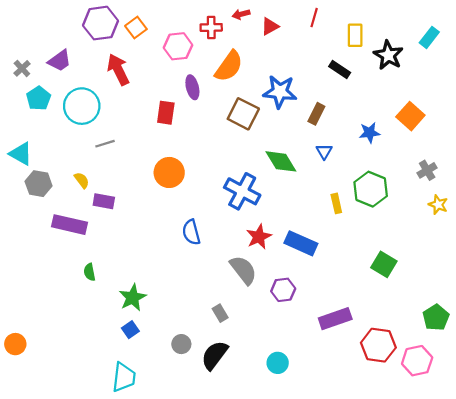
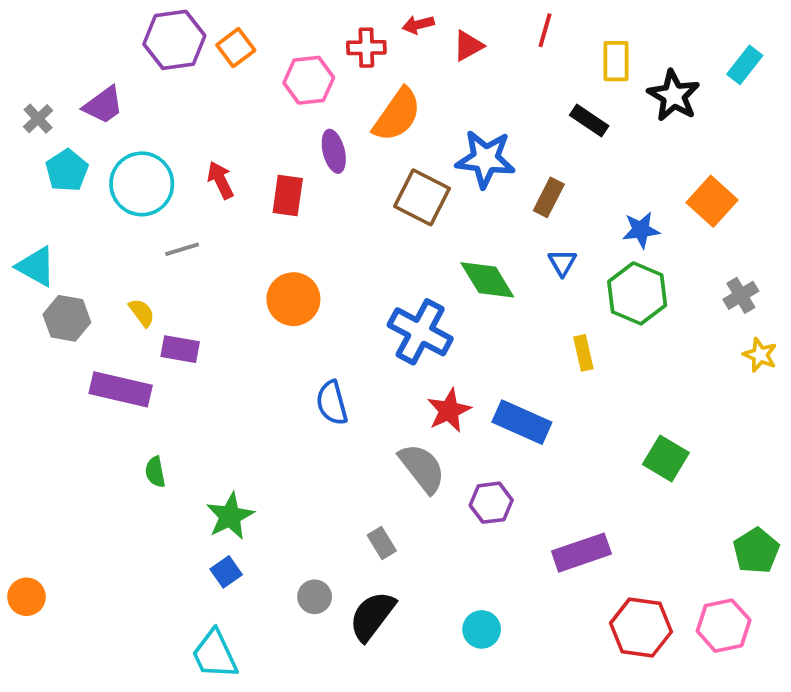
red arrow: (118, 70) -> (220, 180), moved, size x0.7
green hexagon: (371, 189) -> (637, 293), moved
red hexagon: (378, 345) -> (641, 628), moved
cyan trapezoid: (124, 377) -> (215, 654), turned 148

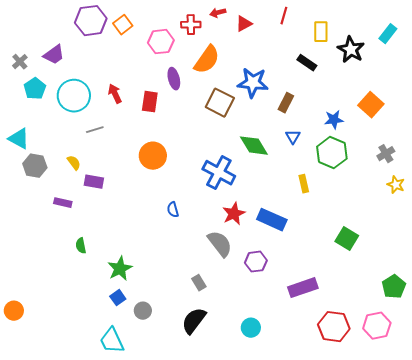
purple rectangle: (121, 389) -> (63, 203), size x0.6
blue semicircle: (332, 403) -> (173, 210), size x0.7
gray circle: (315, 597) -> (143, 311), moved

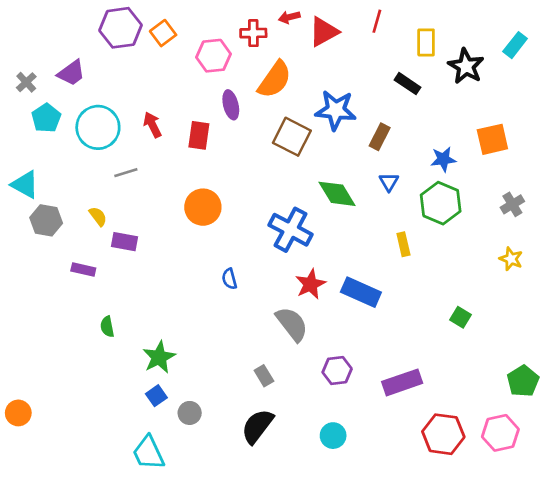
red triangle: (244, 24) -> (324, 32), size x1.4
orange square: (371, 105) -> (492, 139), turned 35
yellow star: (396, 185) -> (511, 259), moved
green square: (347, 239) -> (461, 317), size x0.7
purple hexagon: (256, 262) -> (337, 370), moved

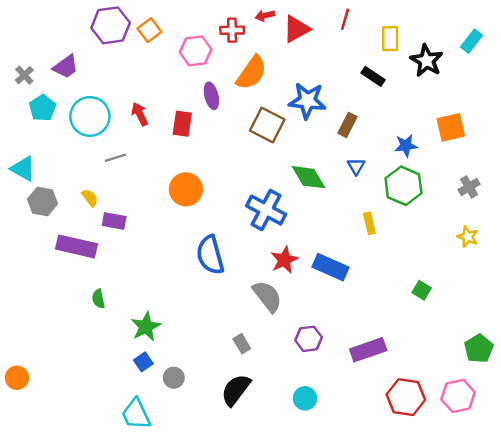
purple rectangle: (83, 270) -> (77, 246), size x1.8
blue semicircle: (229, 279) -> (210, 255), size x2.0

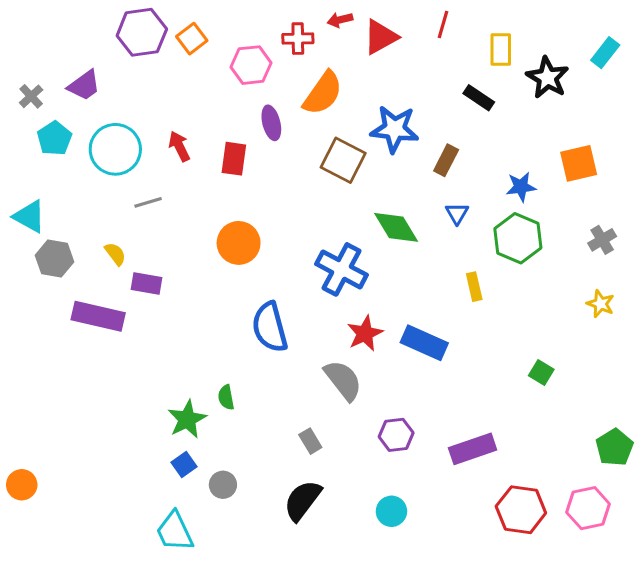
green semicircle: (98, 299) -> (226, 397), moved

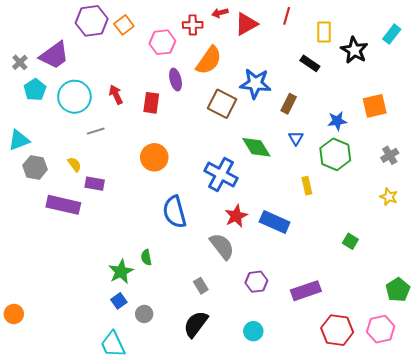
purple trapezoid: (84, 85) -> (54, 55), size x1.4
cyan triangle: (30, 216) -> (19, 140), turned -50

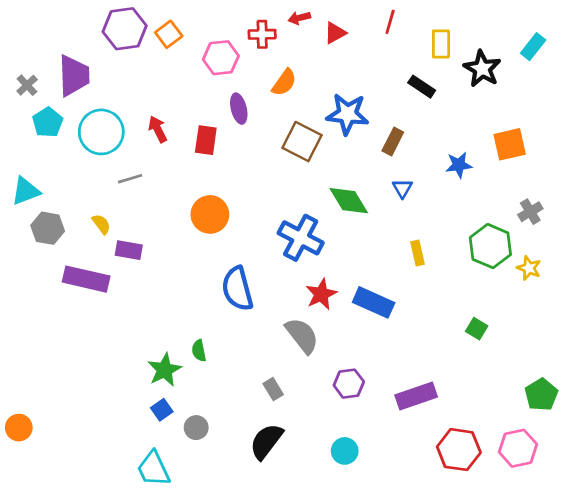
red triangle: (246, 24) -> (335, 33), size x0.7
purple trapezoid: (54, 55) -> (74, 76), turned -56
orange semicircle: (209, 60) -> (284, 82), size x0.7
green hexagon: (335, 154) -> (490, 246), moved

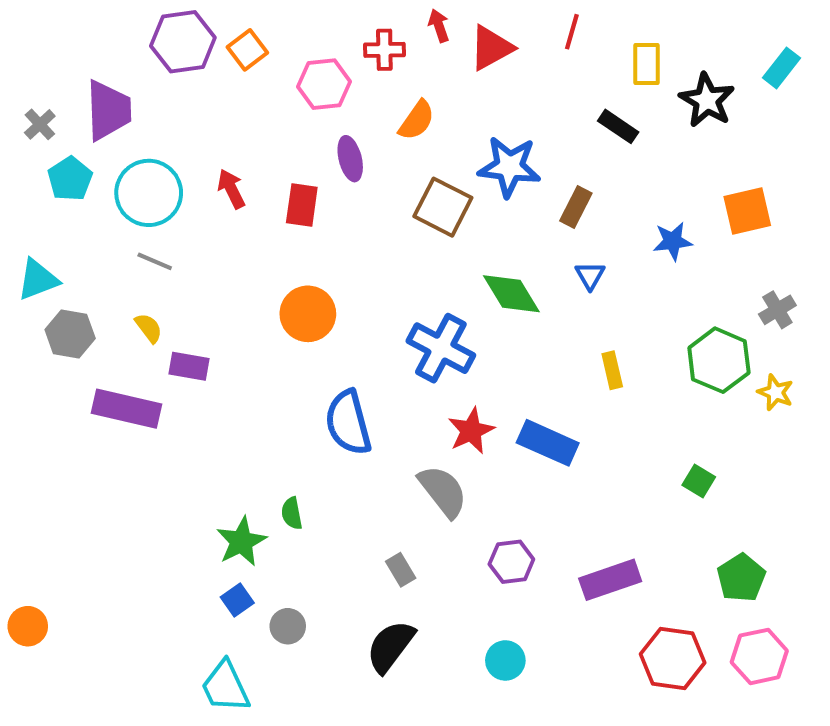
red arrow: (299, 18) -> (439, 26), turned 85
red triangle: (335, 33) -> (491, 48), size x1.4
gray line: (130, 179) -> (155, 261), moved, turned 40
green pentagon: (541, 395) -> (741, 578), moved

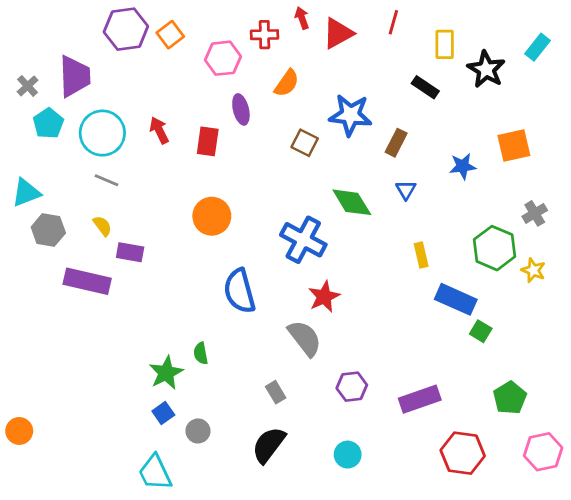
brown square: (443, 207) -> (305, 143), size x0.7
blue rectangle: (548, 443) -> (456, 299), moved
pink hexagon: (759, 656) -> (543, 452), moved

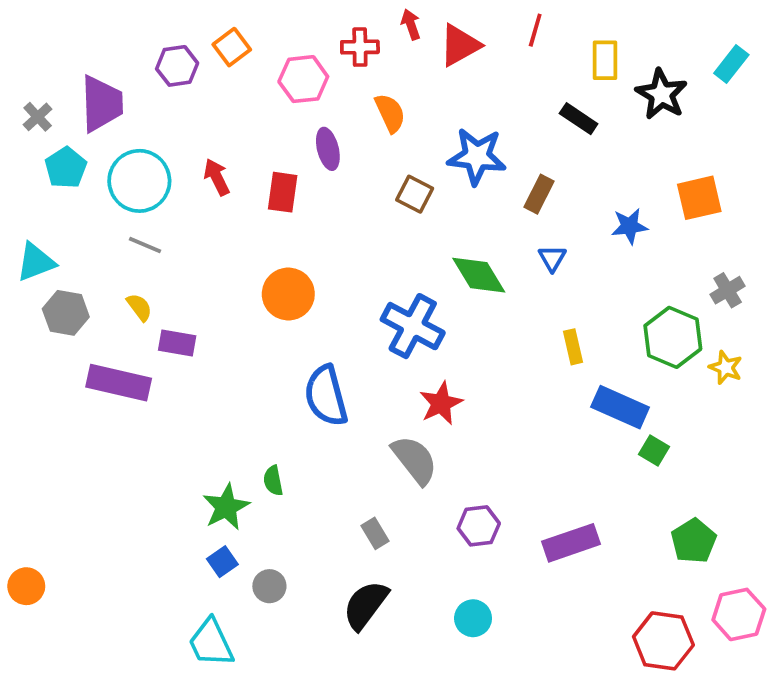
purple hexagon: (126, 29) -> (177, 66), moved, size x0.7
orange semicircle: (287, 83) -> (390, 113), turned -60
red hexagon: (463, 453) -> (663, 641), moved

